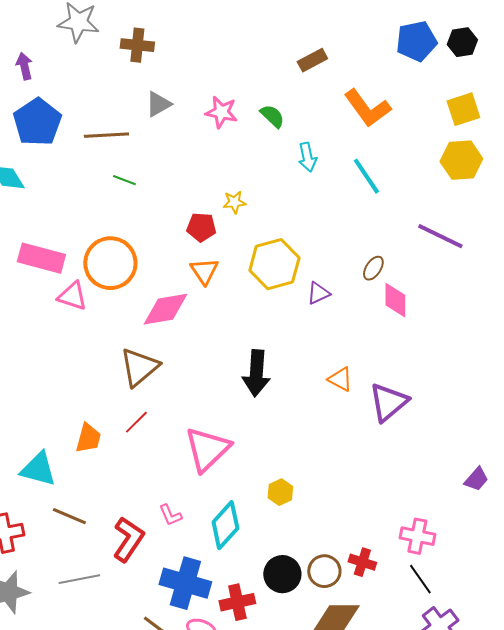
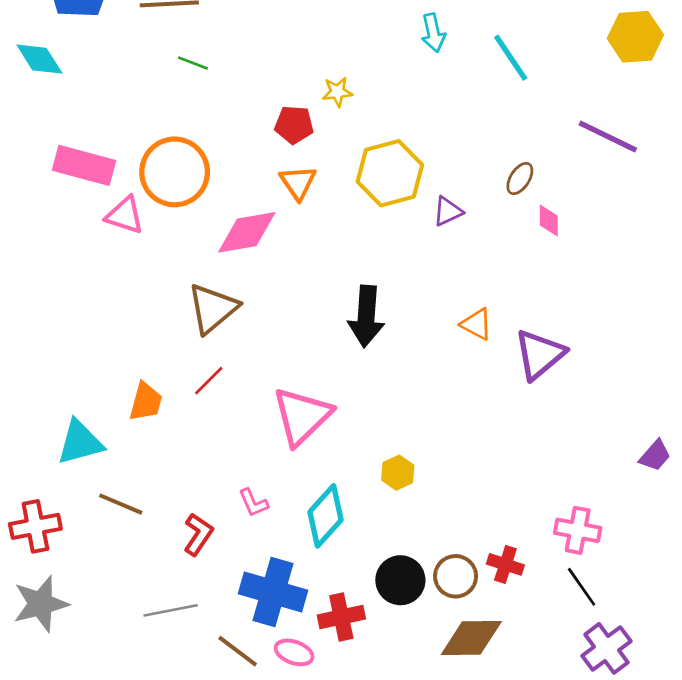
pink diamond: (395, 300) -> (549, 221), size x0.7
cyan triangle: (38, 469) -> (80, 442), turned -30
red L-shape: (128, 539) -> (198, 534), size x0.7
gray line: (79, 579) -> (171, 610), moved

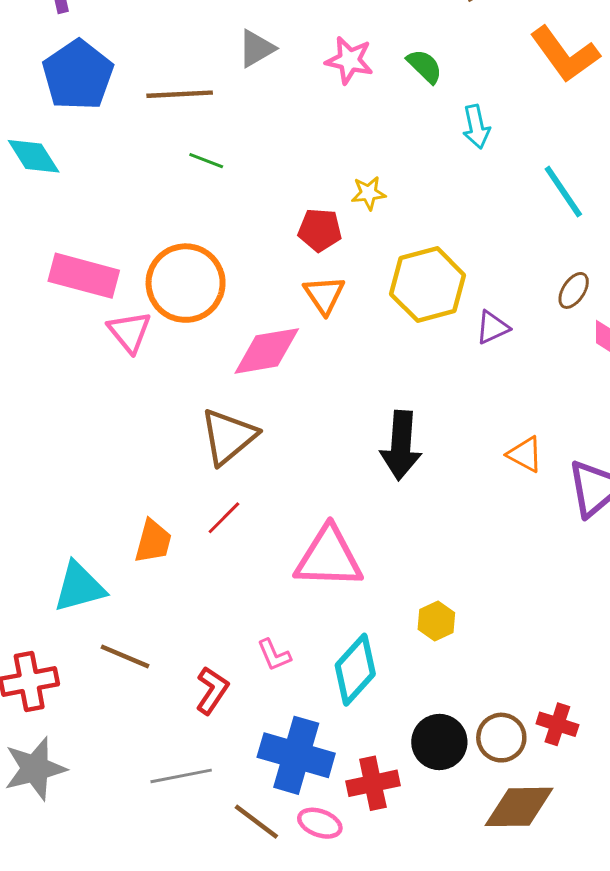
cyan line: (511, 58) -> (563, 192), moved
pink triangle: (125, 215) -> (129, 332), turned 33
pink triangle: (302, 416) -> (329, 558), turned 46

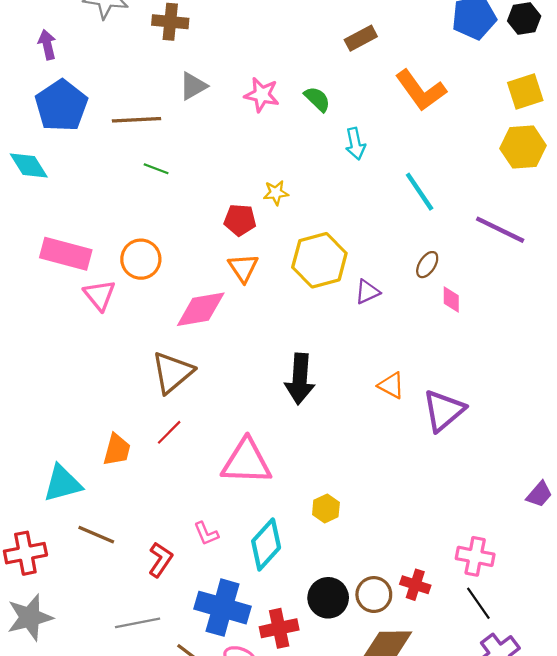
orange circle: (186, 283) -> (141, 259), size x0.7

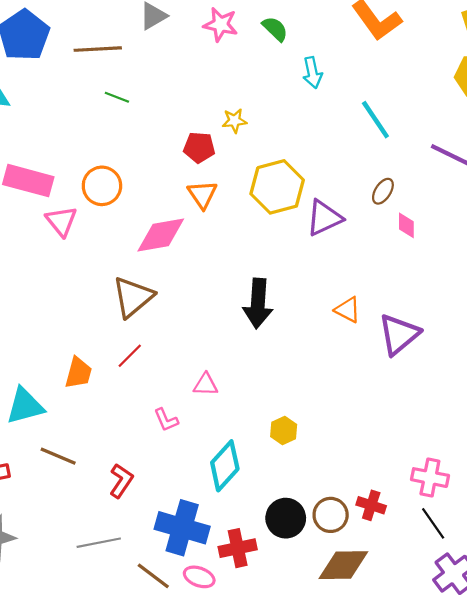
purple triangle: (367, 292) -> (324, 218), size x1.5
pink triangle: (246, 462) -> (206, 385), size x0.5
pink L-shape: (206, 534) -> (166, 420), moved

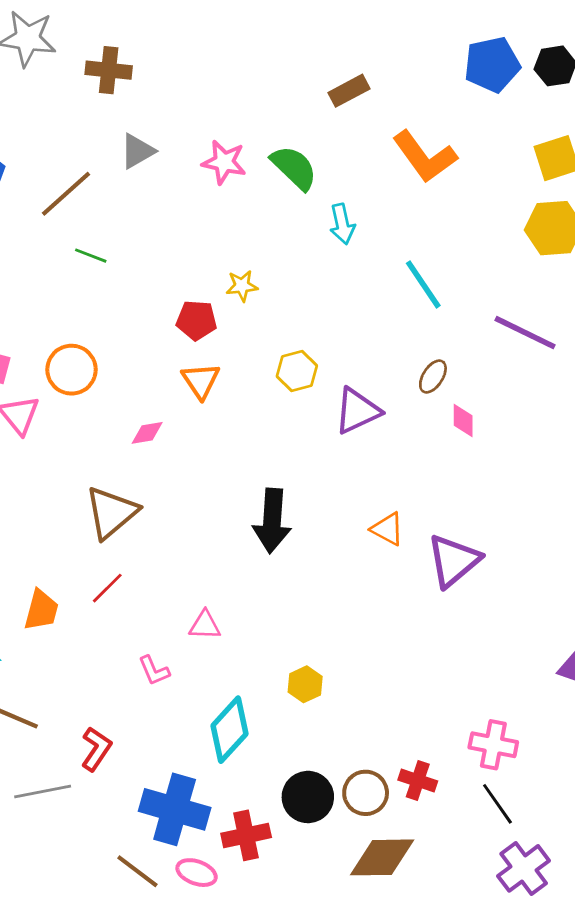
green semicircle: (275, 29) -> (294, 168), size x1.4
brown line: (98, 49) -> (66, 194), turned -39
yellow hexagon: (277, 187) -> (297, 371), size x0.6
pink diamond: (161, 235) -> (147, 433), size x0.5
gray line: (99, 543) -> (43, 791), moved

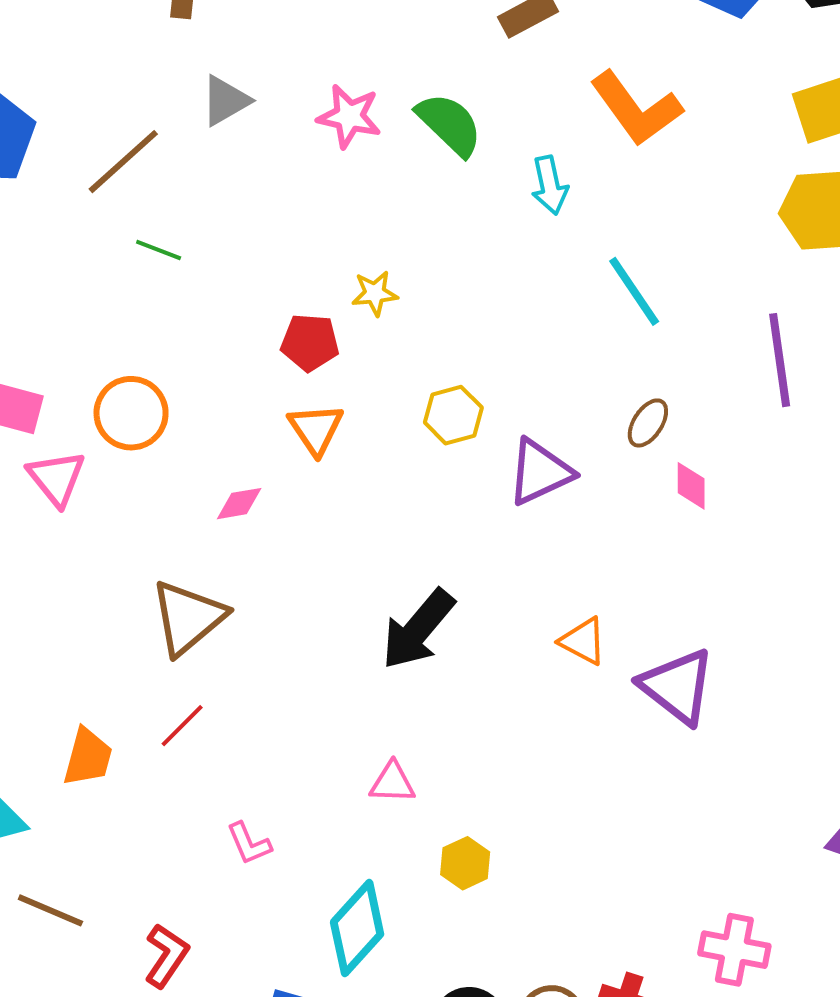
cyan arrow: (342, 224) -> (550, 185), moved
purple line: (525, 333) -> (780, 360), turned 56
black arrow: (272, 521) -> (418, 629), turned 36
purple triangle: (454, 561) -> (677, 686), turned -42
pink triangle: (205, 625) -> (392, 783), moved

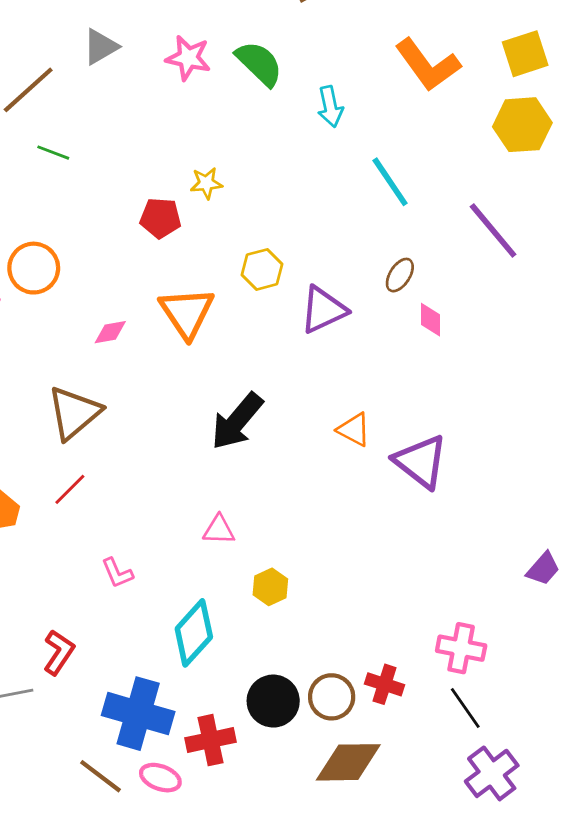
orange L-shape: (636, 109) -> (428, 65), moved
purple line: (780, 360) -> (493, 231), turned -32
orange triangle: (316, 429) -> (187, 313), moved, size x1.4

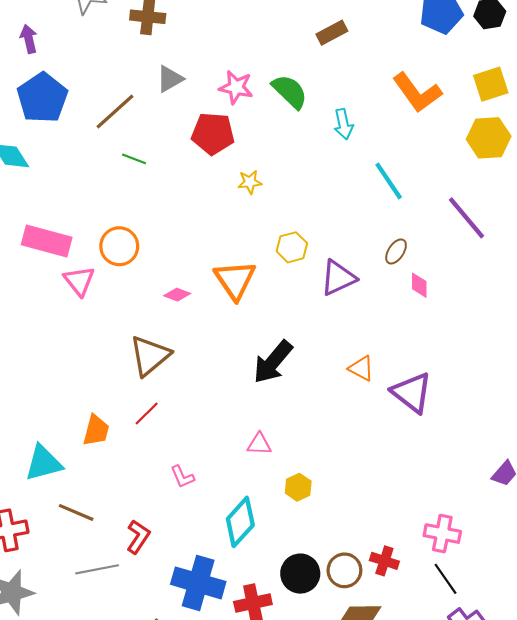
red pentagon: (160, 218) -> (213, 134), moved, size x1.4
pink diamond: (110, 332) -> (177, 295), turned 30

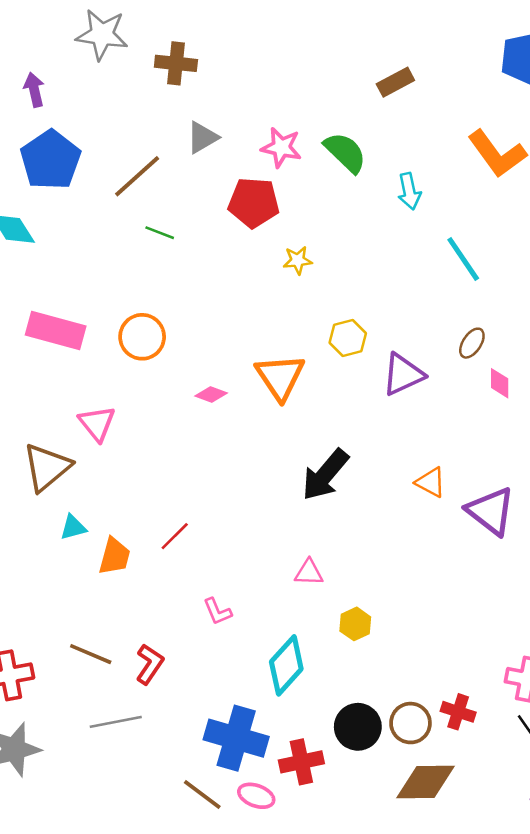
pink triangle: (79, 281) -> (97, 423), moved
brown triangle: (150, 356) -> (47, 467), moved
cyan triangle: (43, 463) -> (73, 527), moved, size x0.6
red L-shape: (138, 537) -> (150, 664), moved

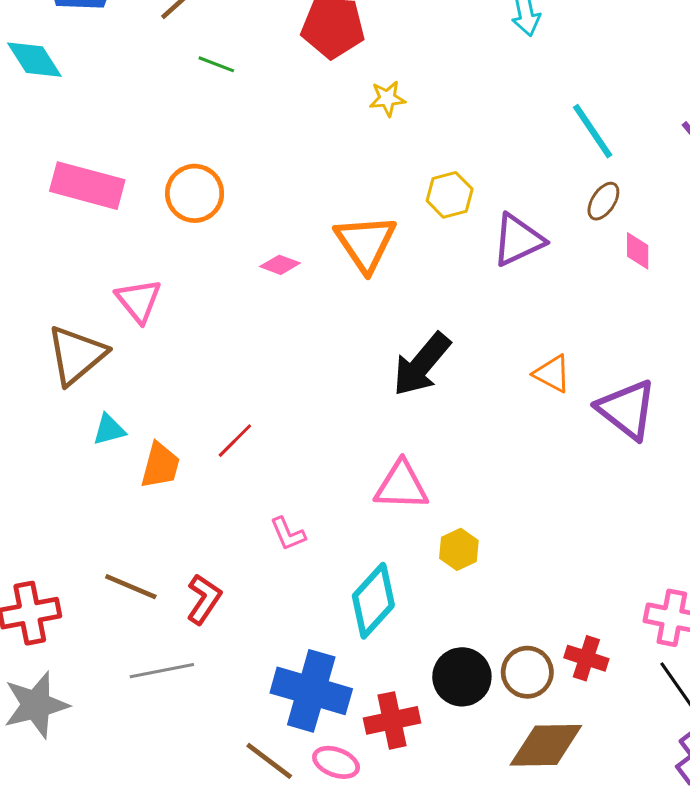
cyan line: (463, 259) -> (593, 131), moved
pink triangle: (309, 573) -> (401, 486), size x1.5

